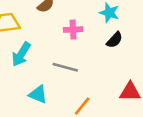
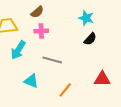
pink cross: (73, 30) -> (41, 31), moved

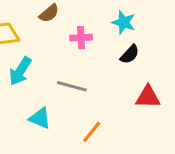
pink cross: (41, 31) -> (81, 38), moved
red triangle: (102, 79) -> (148, 97), moved

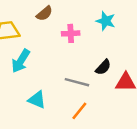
black semicircle: (130, 54) -> (103, 67), moved
gray line: (72, 86) -> (77, 82), moved

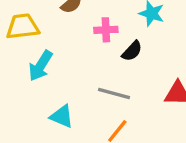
black semicircle: (103, 67) -> (132, 51), moved

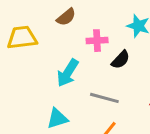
cyan arrow: (41, 66) -> (68, 73), moved
cyan triangle: (62, 116) -> (57, 118), turned -40

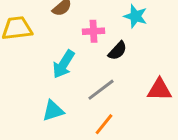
gray line: (104, 98) -> (101, 90), turned -52

